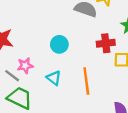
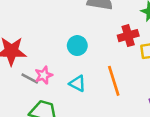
gray line: (12, 76) -> (30, 79), moved

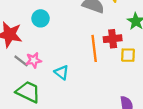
cyan circle: (77, 46) -> (41, 18), moved
orange line: (114, 81) -> (94, 48), moved

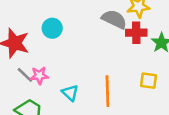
red cross: (113, 39) -> (136, 33), moved
orange line: (94, 48) -> (107, 91), moved

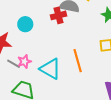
red cross: (136, 33) -> (58, 15), moved
cyan triangle: (70, 93) -> (50, 69), size x1.6

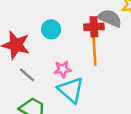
orange line: (78, 61) -> (94, 51), moved
pink star: (24, 62) -> (63, 69), moved

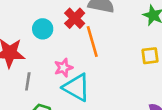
red cross: (94, 27) -> (75, 18), moved, turned -30
gray line: (27, 75) -> (28, 81), turned 70

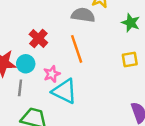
red cross: (75, 18) -> (38, 38), moved
cyan circle: (43, 29) -> (26, 64), moved

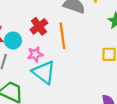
red cross: (38, 38) -> (39, 26), moved

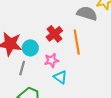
cyan triangle: (44, 72) -> (60, 77), size x0.6

